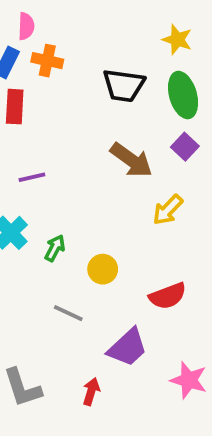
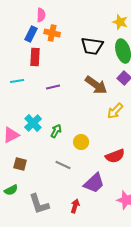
purple line: (32, 177) -> (53, 87), moved

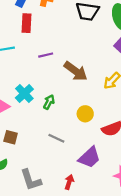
brown arrow: (96, 85) -> (76, 71), moved
yellow circle: (81, 142) -> (85, 114), moved

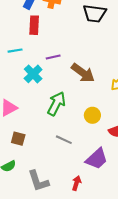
cyan cross: (24, 94) -> (33, 74), moved
green arrow: (49, 102) -> (56, 104), size x1.6

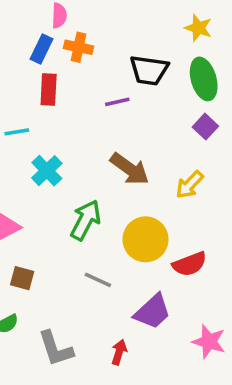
purple line: (53, 57) -> (117, 102), moved
yellow circle: (92, 115) -> (145, 239), size x1.6

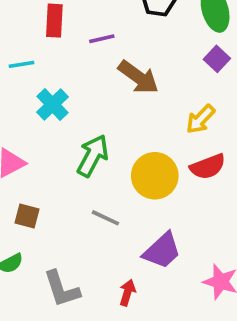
purple line: (117, 102) -> (102, 39), moved
brown arrow: (130, 169) -> (138, 77), moved
red semicircle: (190, 264) -> (208, 167), moved

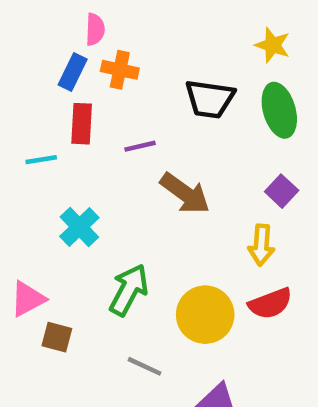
purple square: (217, 59) -> (282, 191), moved
cyan line: (21, 64) -> (41, 160), moved
yellow arrow: (200, 119) -> (261, 245), turned -40
brown square: (27, 216) -> (57, 337), moved

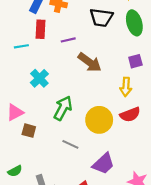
purple square: (282, 191) -> (135, 61), turned 32

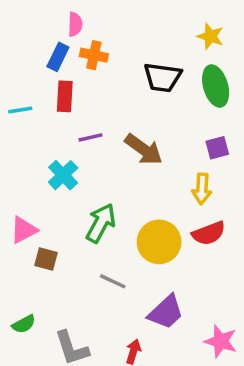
purple line: (68, 40) -> (90, 137), moved
cyan line: (21, 46) -> (20, 110), moved

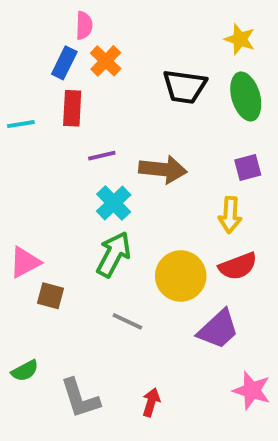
orange cross: (94, 55) -> (106, 61), turned 32
brown arrow: (144, 149) -> (163, 169), turned -30
cyan cross: (63, 175) -> (114, 203), moved
purple trapezoid: (166, 312) -> (218, 329), moved

